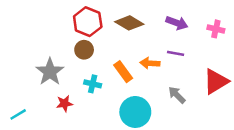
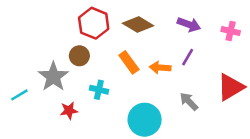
brown circle: (84, 50) -> (79, 56), moved
purple line: (176, 53) -> (188, 57), turned -70
orange rectangle: (123, 72) -> (129, 62), moved
cyan line: (18, 114) -> (19, 95), moved

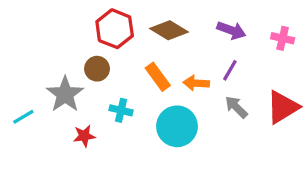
gray arrow: (189, 101) -> (236, 107), moved
cyan circle: (145, 120) -> (177, 126), moved

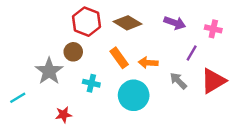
purple line: (230, 70) -> (192, 53), moved
cyan line: (23, 117) -> (18, 98), moved
red star: (84, 136) -> (64, 115), moved

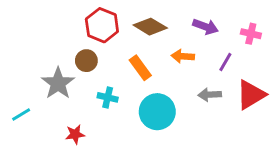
orange arrow: (148, 63) -> (183, 56), moved
gray arrow: (178, 81) -> (210, 95), turned -48

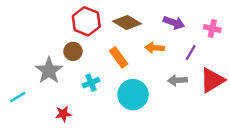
cyan cross: (108, 97) -> (91, 83), turned -35

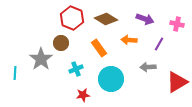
red triangle: (212, 80) -> (177, 82), moved
cyan line: (18, 97) -> (15, 73), moved, turned -56
red star: (63, 114) -> (83, 95), moved

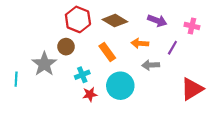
gray arrow: (148, 67) -> (151, 65), moved
red star: (83, 95) -> (90, 94), moved

